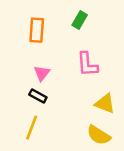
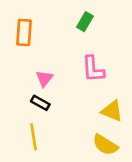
orange rectangle: (37, 30) -> (24, 32), moved
yellow line: (32, 128) -> (34, 137), turned -30

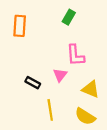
pink triangle: (44, 78) -> (60, 75), moved
yellow line: (34, 137) -> (50, 110), moved

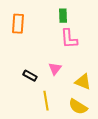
green rectangle: (69, 17) -> (63, 16), turned -32
pink L-shape: (75, 55) -> (69, 39), moved

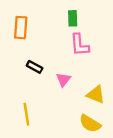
black rectangle: (30, 76) -> (35, 67), moved
yellow line: (46, 101) -> (26, 114), moved

